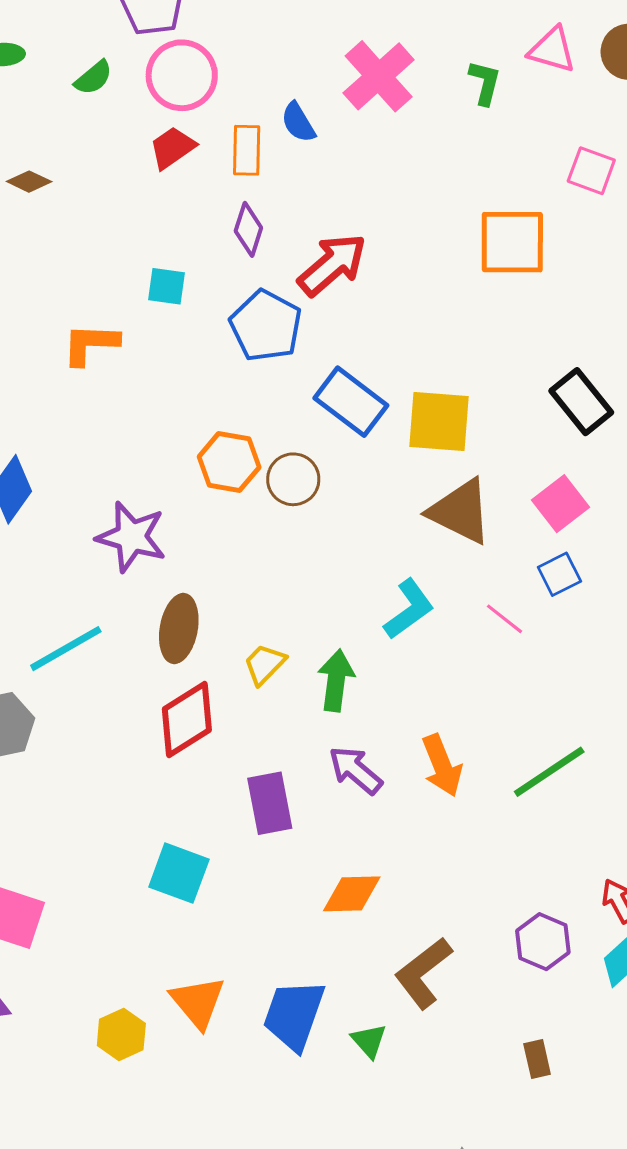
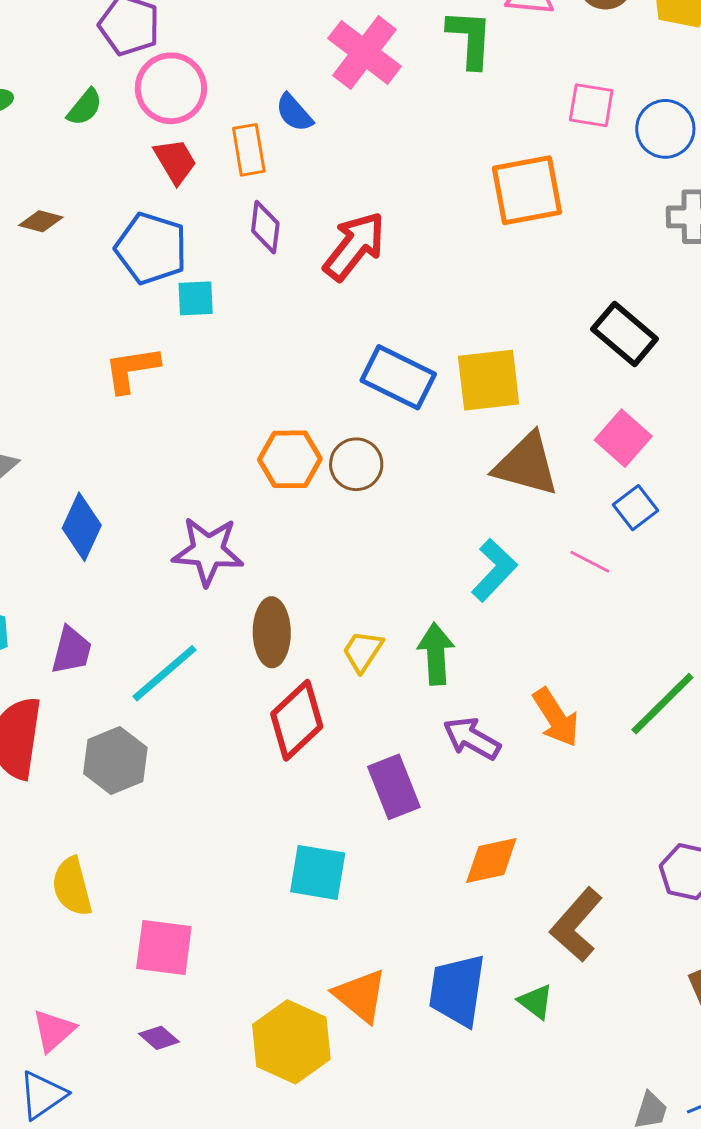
green L-shape: (485, 83) -> (470, 39), size x1.4
red trapezoid: (172, 148) -> (175, 161), turned 105
blue pentagon: (266, 326) -> (151, 248), moved
yellow hexagon: (121, 1034) -> (291, 1042), size x1.6

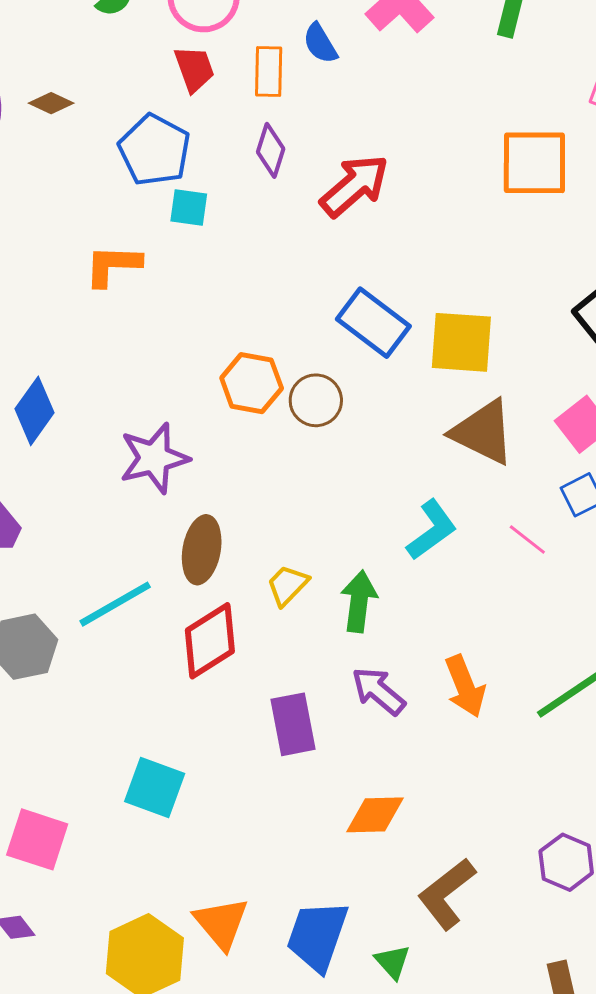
purple star: (208, 551) -> (154, 458), turned -30
cyan line: (164, 673) -> (115, 604), moved
cyan square: (318, 872) -> (155, 787), moved

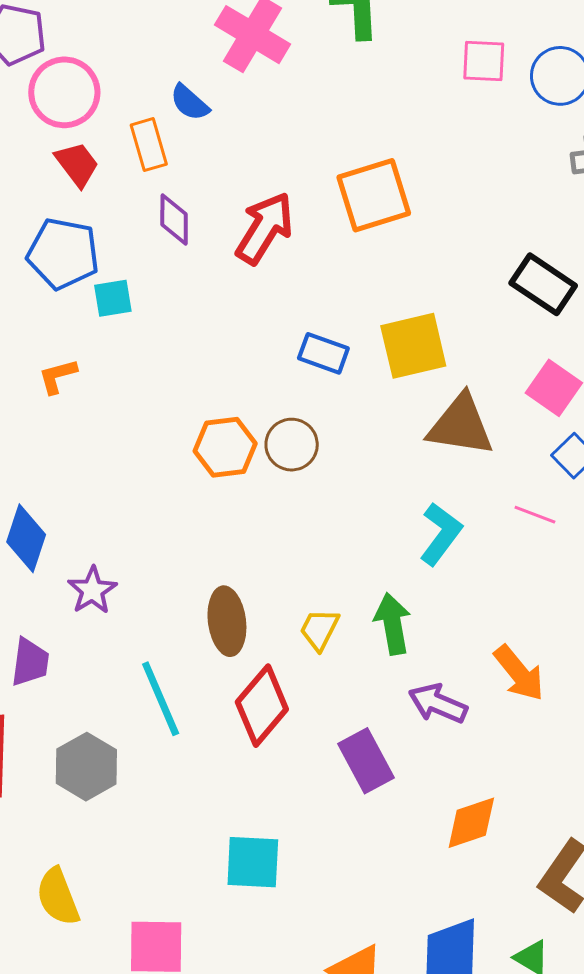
orange square: (534, 163) -> (374, 195), moved
orange L-shape: (113, 265) -> (58, 376), size x0.7
blue rectangle: (373, 323) -> (323, 353), size x0.7
purple star: (154, 458) -> (92, 590), moved, size x0.7
cyan line: (115, 604) -> (161, 699), turned -66

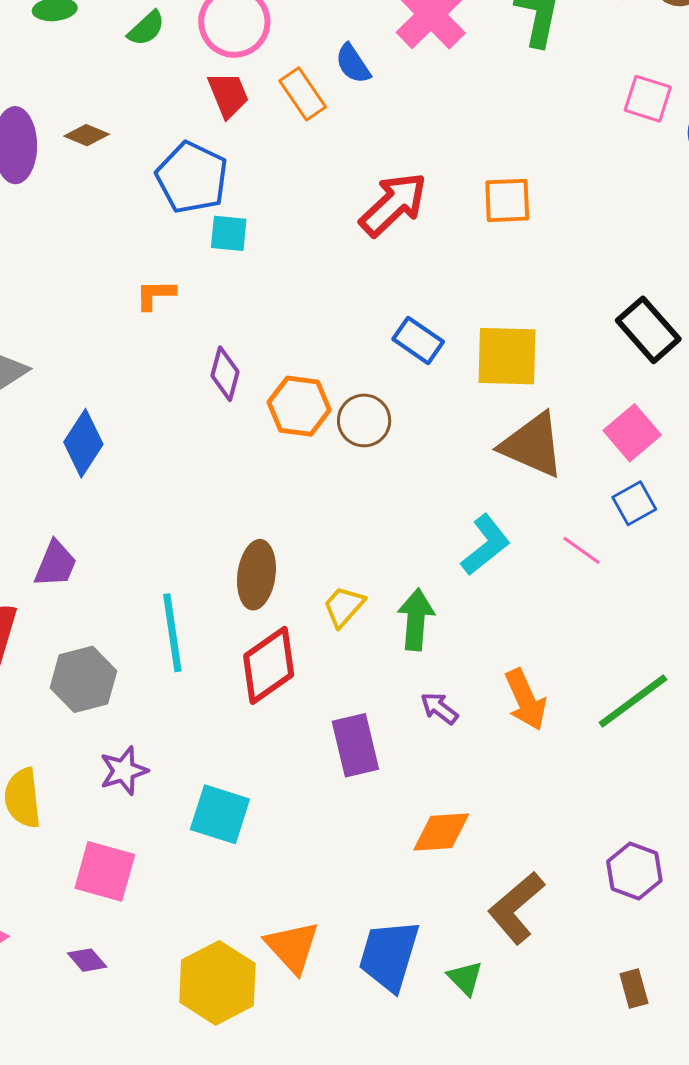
orange rectangle: (149, 145) -> (303, 94), turned -33
orange square: (374, 195) -> (507, 200), size x0.7
purple diamond: (174, 219) -> (225, 374), moved
purple star: (92, 590) -> (124, 771), moved
purple arrow: (438, 704) -> (439, 708), size x0.7

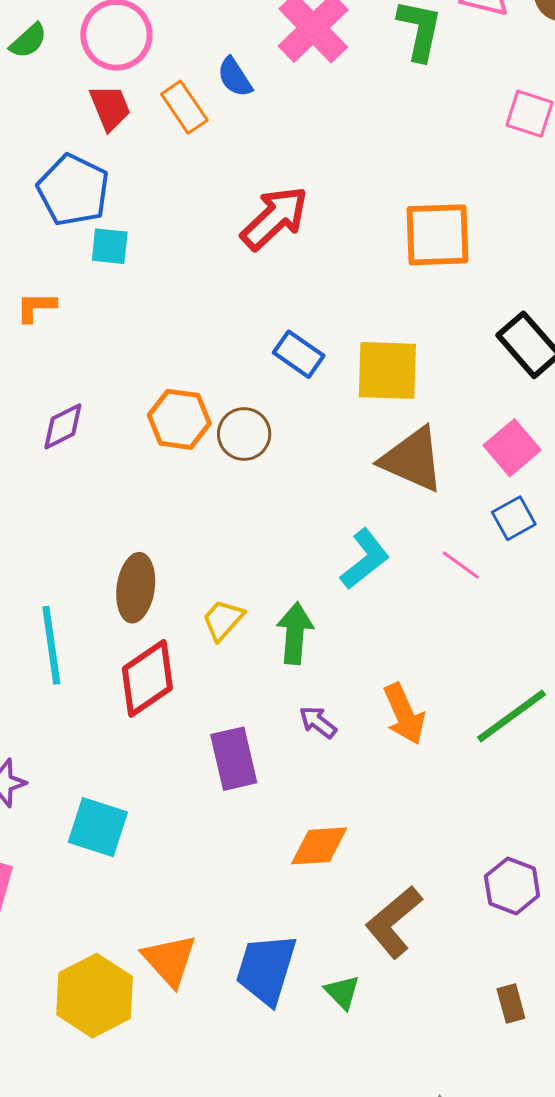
orange square: (507, 200) -> (438, 235), moved, size x1.4
purple diamond: (225, 374) -> (63, 426), moved, turned 48

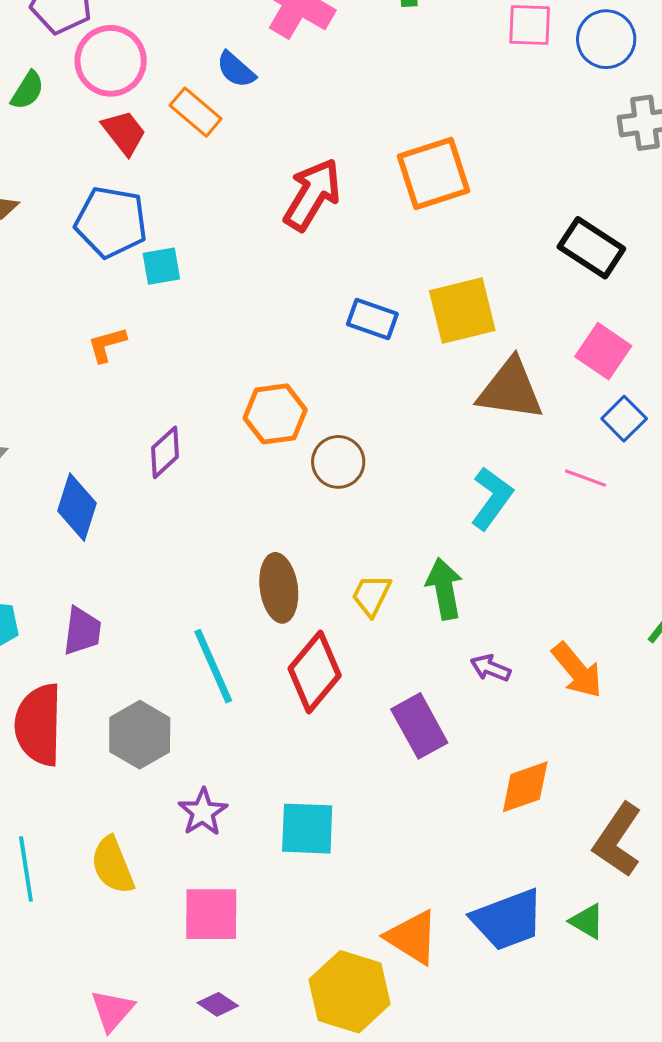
orange square: (438, 235) -> (433, 173), moved
brown circle: (244, 434) -> (338, 462), moved
orange arrow: (404, 714) -> (577, 670), moved
blue trapezoid: (266, 969) -> (508, 920), turned -112

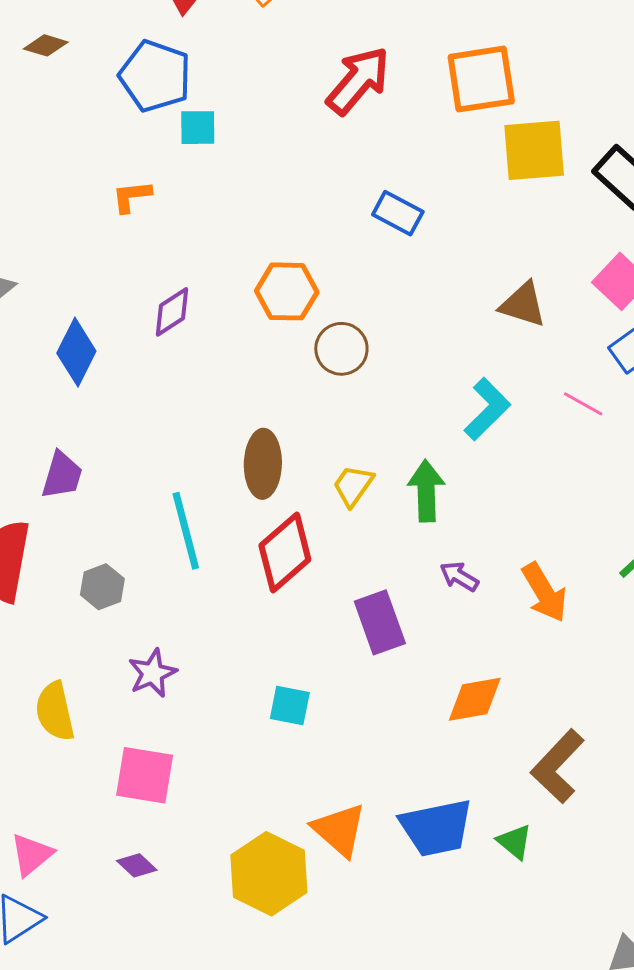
yellow square: (462, 311) -> (534, 150), moved
brown triangle: (510, 390) -> (523, 305), size x0.7
gray hexagon: (140, 735) -> (102, 587), size x0.7
cyan square: (307, 829) -> (290, 705), moved, size x0.7

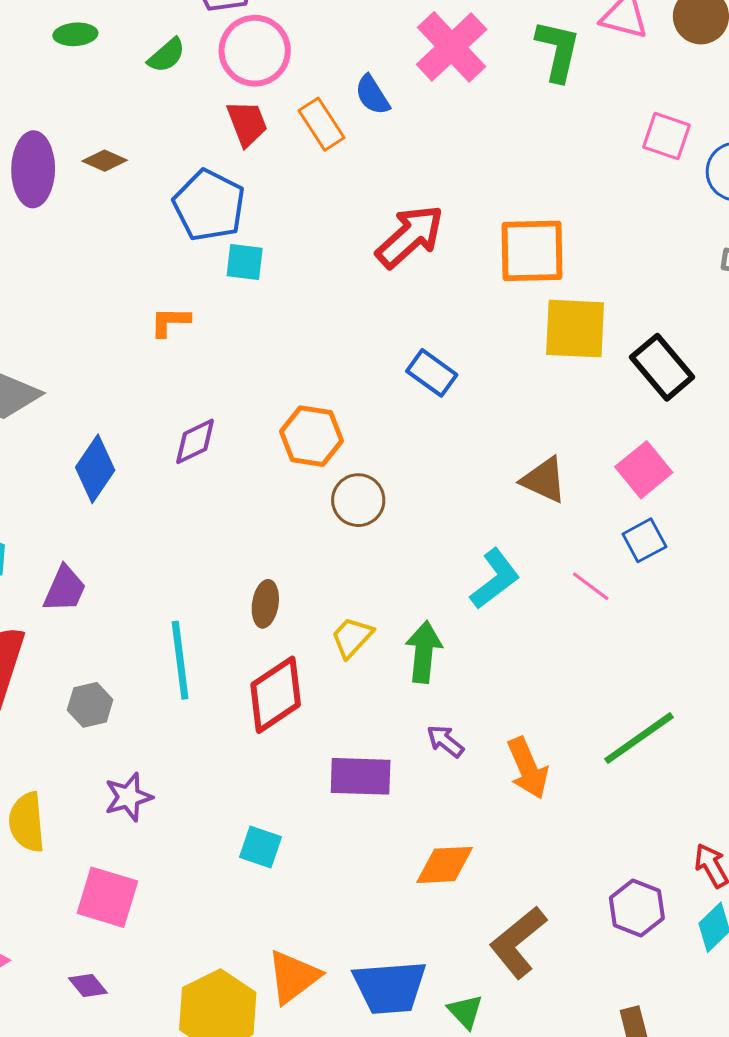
brown ellipse: (263, 464) -> (265, 604), size x0.7
purple rectangle: (380, 622) -> (361, 776), turned -76
orange triangle: (339, 830) -> (293, 977), turned 34

